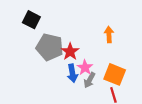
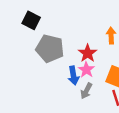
red star: (70, 52) -> (88, 53), moved
gray arrow: (90, 80) -> (86, 91), moved

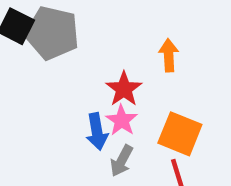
gray pentagon: (50, 49) -> (52, 33), moved

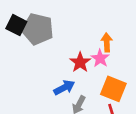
pink star: (122, 120) -> (100, 58), moved
blue arrow: (97, 132) -> (64, 88), turned -108

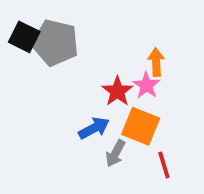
orange square: (113, 89) -> (141, 126), moved

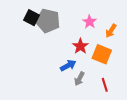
orange arrow: (156, 62) -> (111, 31), moved, turned -144
pink star: (146, 85) -> (90, 22), moved
orange square: (141, 126) -> (102, 54), moved

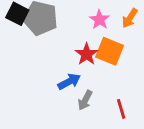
orange arrow: (111, 31) -> (130, 18), moved
orange square: (102, 54) -> (110, 51), moved

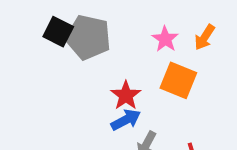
red star: (87, 54) -> (126, 95), moved

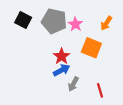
gray pentagon: (88, 37) -> (54, 21), moved
pink star: (165, 39) -> (75, 24), moved

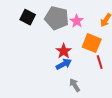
gray arrow: (73, 84) -> (75, 85), moved, turned 120
red line: (100, 90) -> (100, 62), moved

